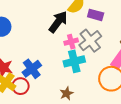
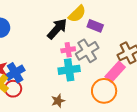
blue cross: (32, 69) -> (15, 73), moved

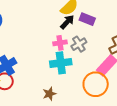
black arrow: (57, 29) -> (67, 22), moved, size x0.7
gray cross: (87, 51) -> (79, 44), size x0.7

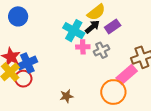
purple rectangle: (87, 19) -> (113, 26), turned -63
cyan cross: (61, 63) -> (74, 31), moved, turned 30

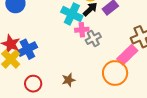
gray cross: (102, 50) -> (93, 38), moved
red circle: (23, 79) -> (33, 84), moved

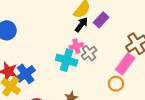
cyan cross: (72, 14) -> (67, 60), moved
orange circle: (115, 73) -> (116, 84), size x0.6

